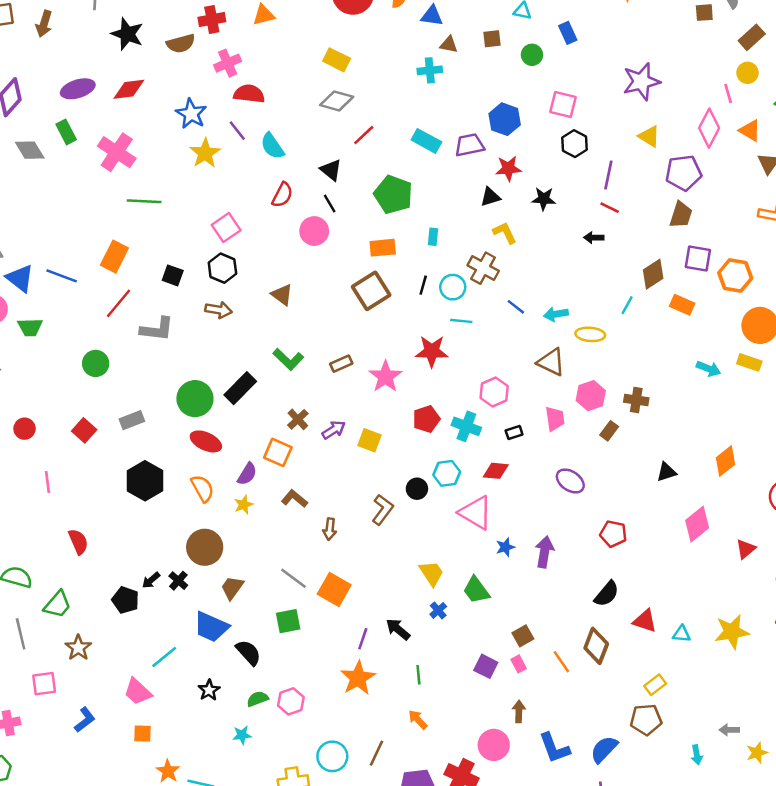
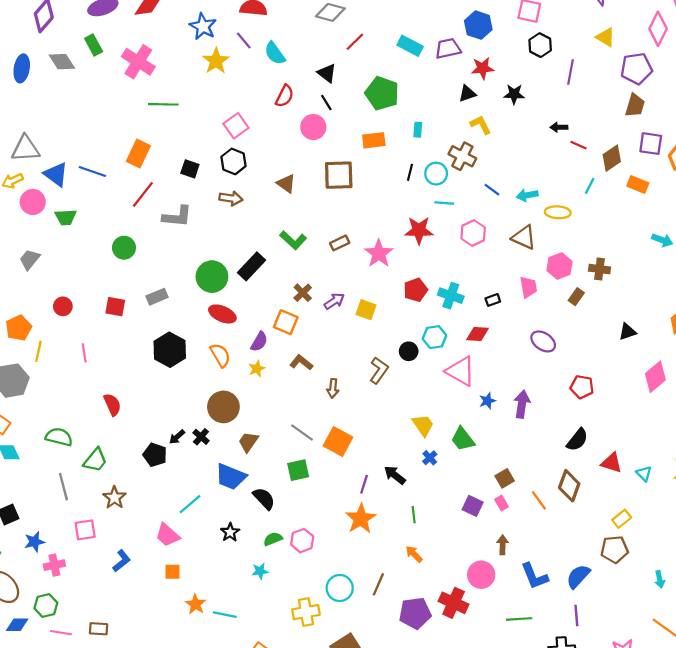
red line: (610, 208) -> (578, 145), moved
brown square: (371, 291) -> (339, 175), moved, turned 32
pink hexagon: (494, 392) -> (473, 233), moved
red square: (84, 430) -> (115, 307), turned -30
cyan triangle: (682, 634) -> (644, 474), turned 42

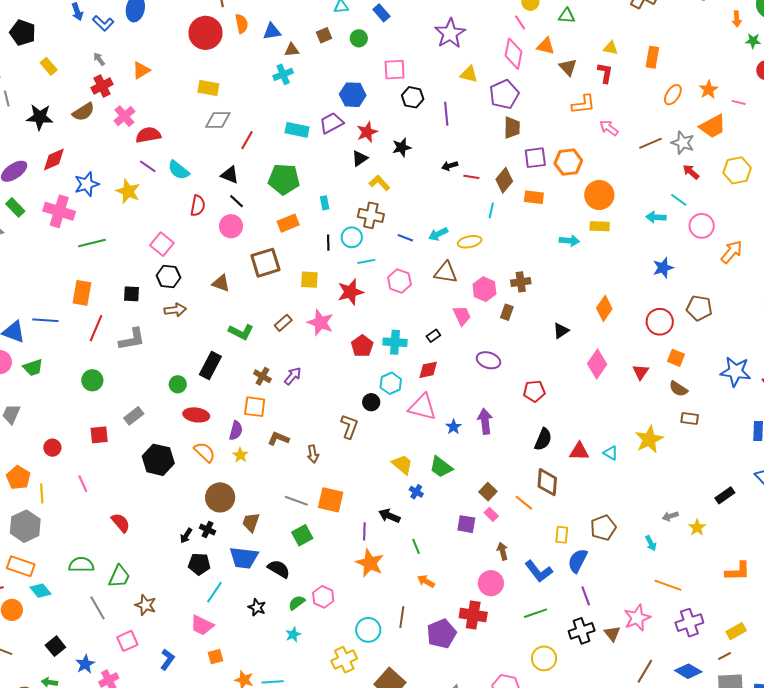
blue star: (203, 26) -> (87, 184), moved, turned -30
green circle: (212, 277) -> (178, 384), size x0.6
yellow square: (366, 310) -> (309, 280), moved
black pentagon: (155, 455) -> (199, 564), moved
yellow rectangle: (622, 519) -> (562, 535), moved, turned -30

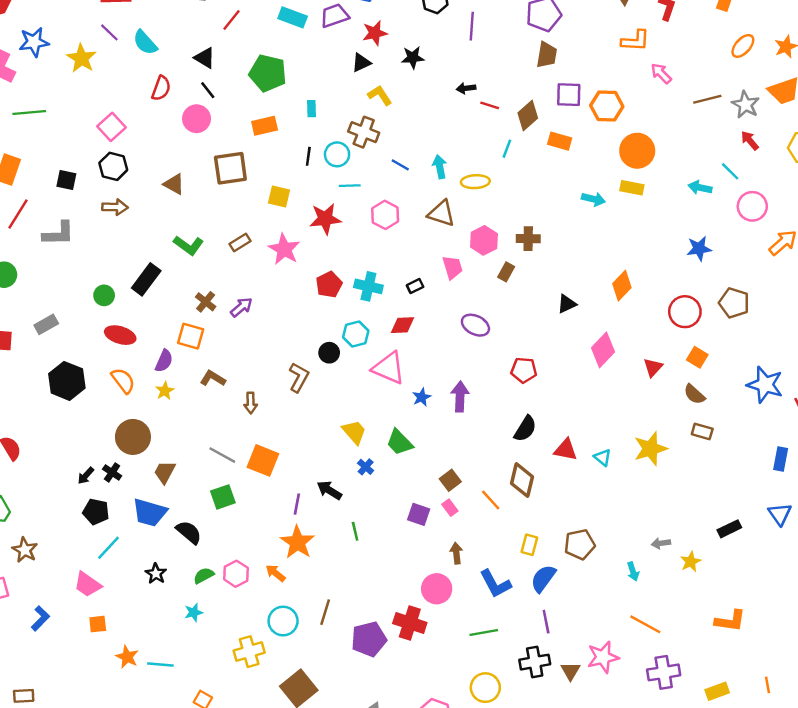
cyan arrow: (438, 234) -> (440, 167), turned 96
orange arrow: (426, 581) -> (275, 573), moved

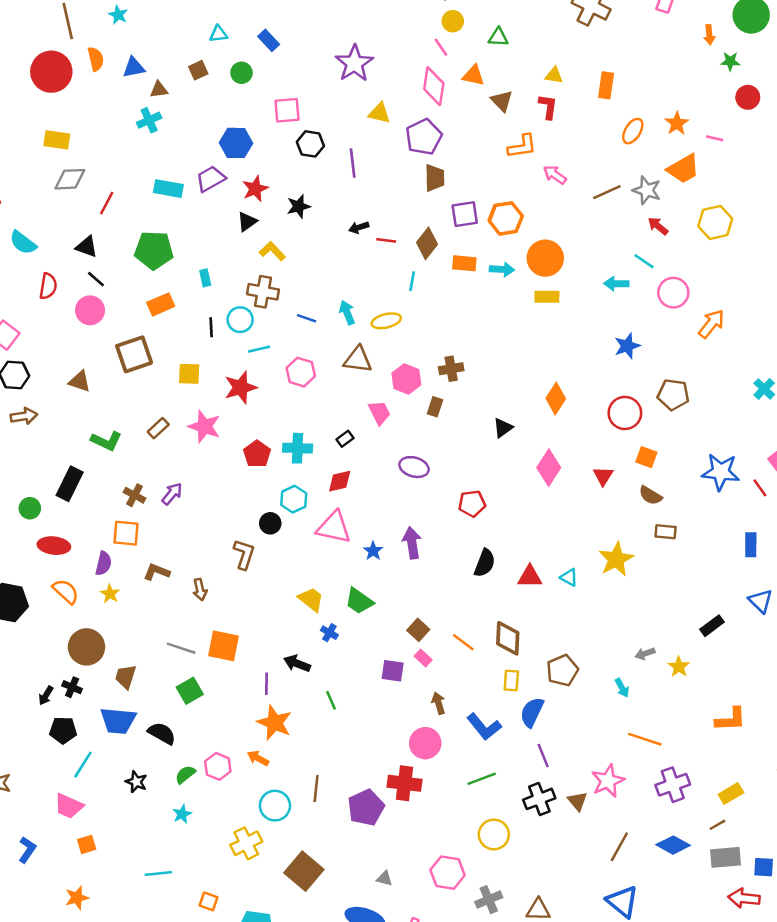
cyan arrow: (593, 199) -> (502, 269), moved
brown diamond: (522, 480) -> (508, 638), moved
orange star: (127, 657) -> (77, 898), moved, turned -30

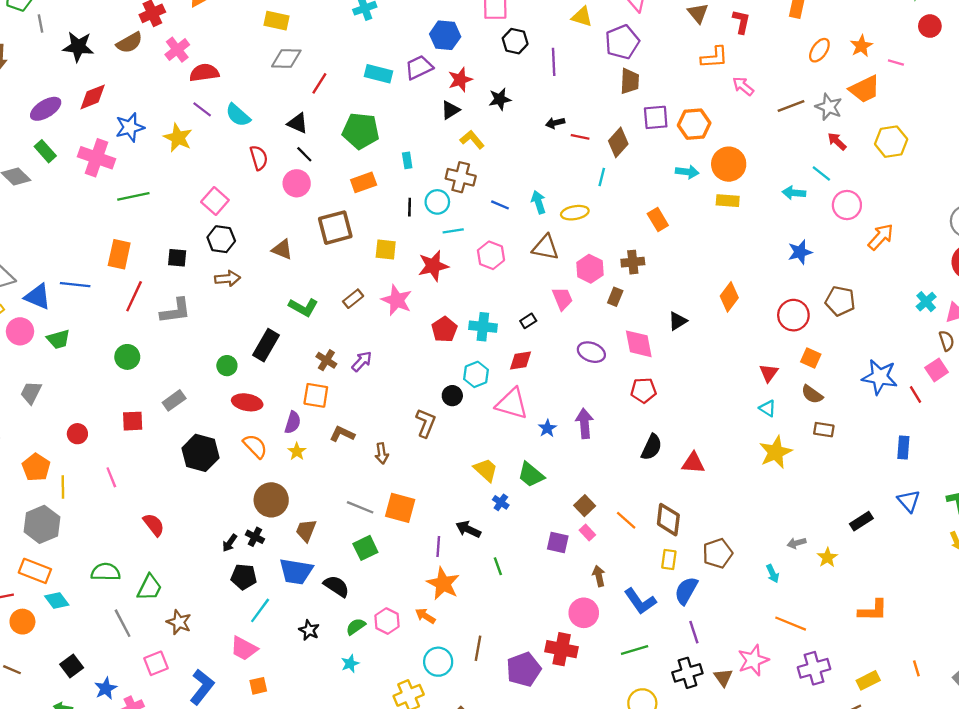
orange rectangle: (464, 263) -> (658, 220), moved, turned 50
red semicircle: (48, 286) -> (259, 158), turned -30
pink diamond: (549, 468) -> (639, 344), moved, turned -48
cyan triangle: (569, 577) -> (768, 408), moved
blue L-shape: (27, 850) -> (202, 687), size x1.4

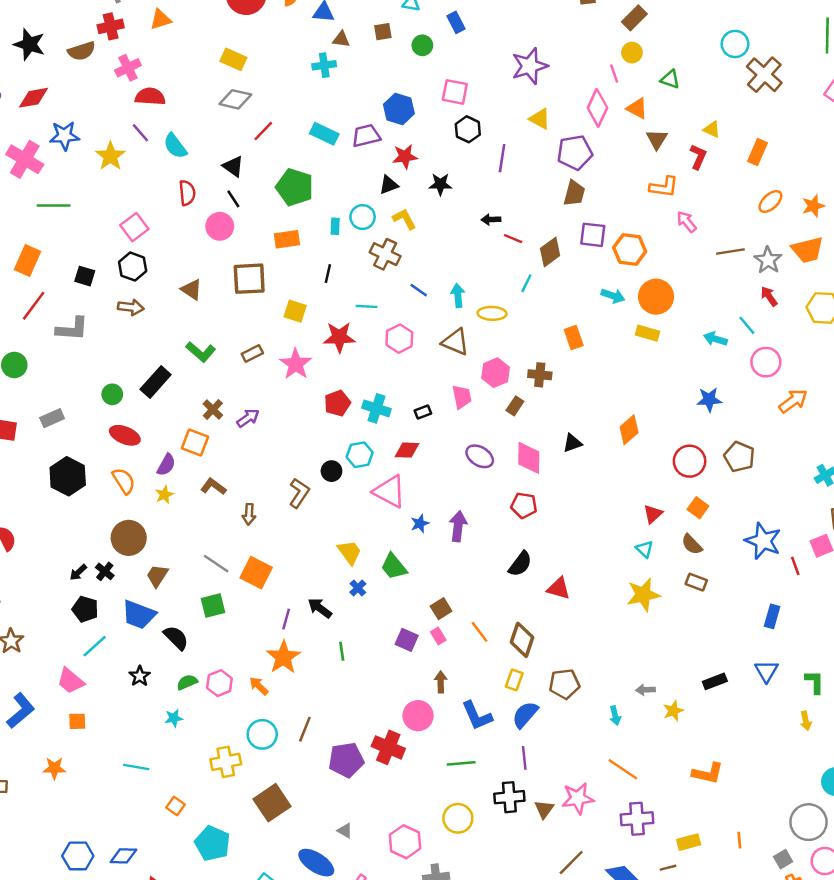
cyan circle: (437, 202) -> (363, 217), moved

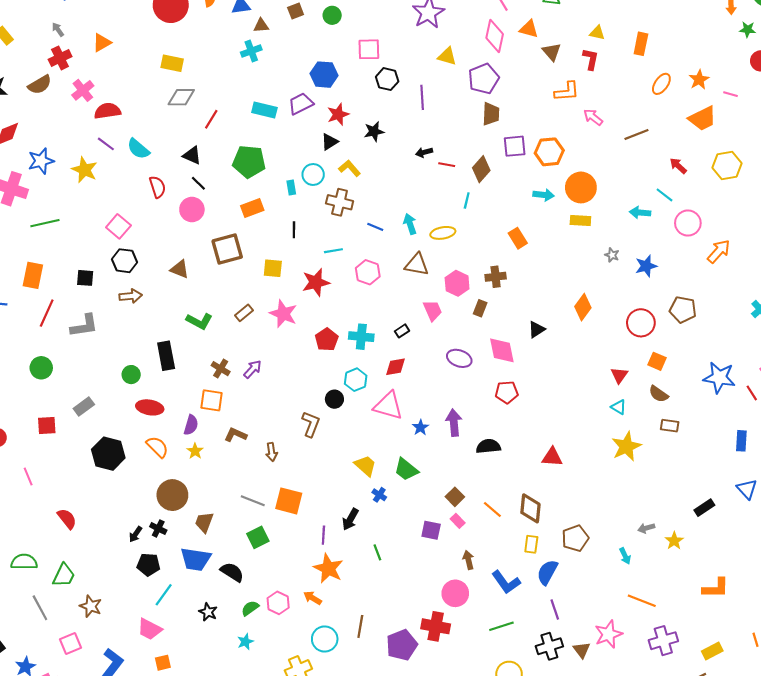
gray star: (768, 260) -> (612, 255), moved, size x0.6
black rectangle: (156, 382) -> (166, 356), turned -40
black semicircle: (520, 564) -> (488, 446), moved, turned -120
black arrow: (320, 608) -> (350, 519), turned -85

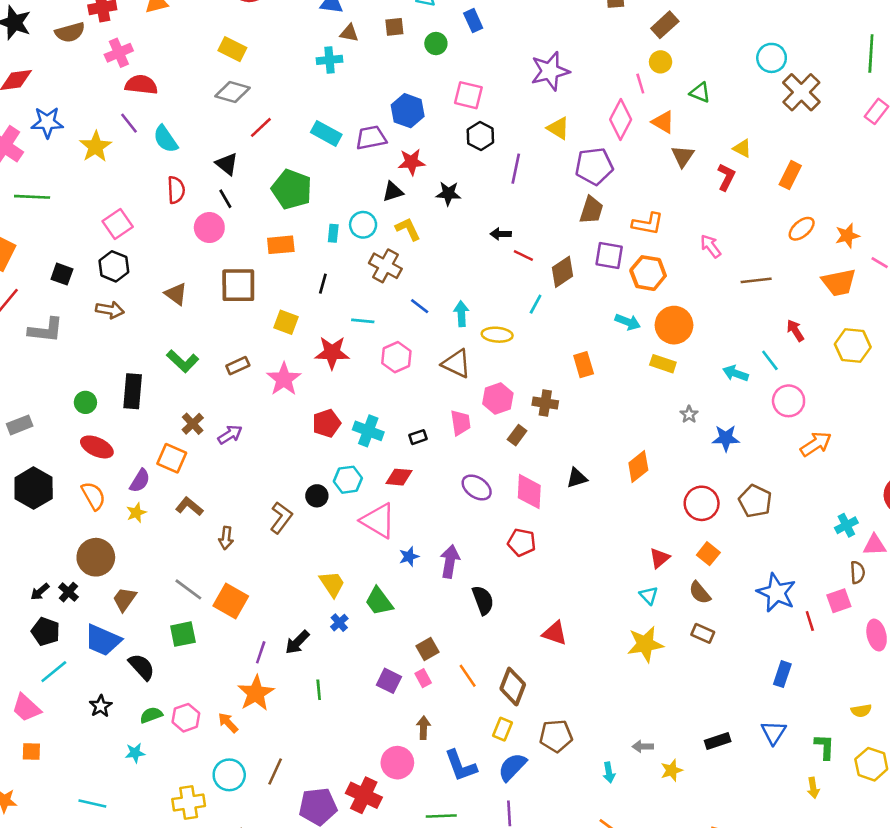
orange L-shape: (567, 91) -> (648, 224), moved
black semicircle: (488, 446) -> (483, 600), turned 60

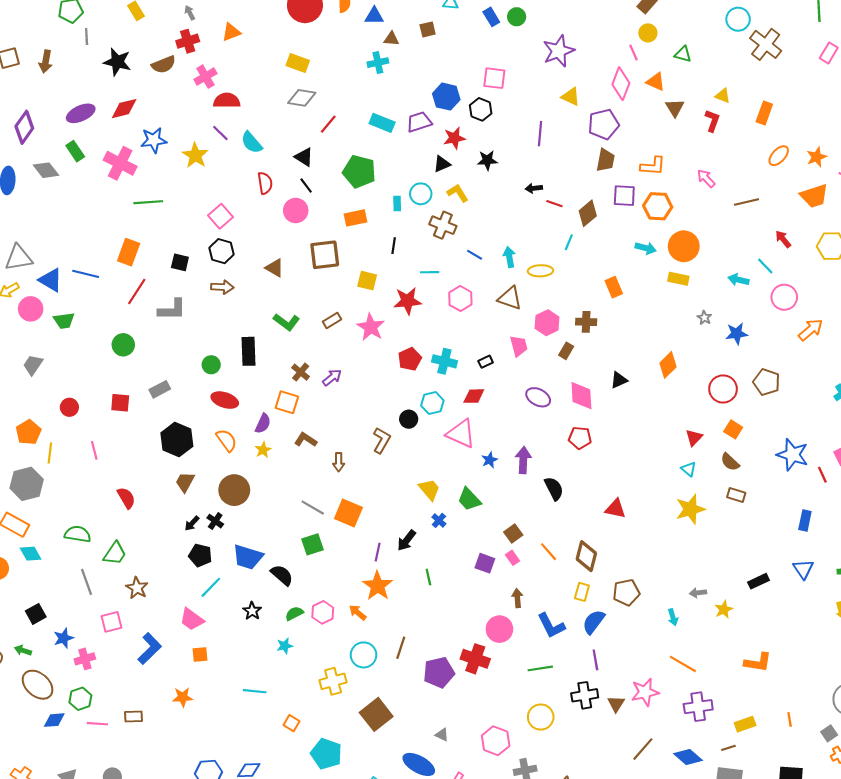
green circle: (436, 44) -> (517, 17), moved
black hexagon: (480, 136) -> (481, 109), moved
brown trapezoid: (125, 599) -> (185, 482), moved

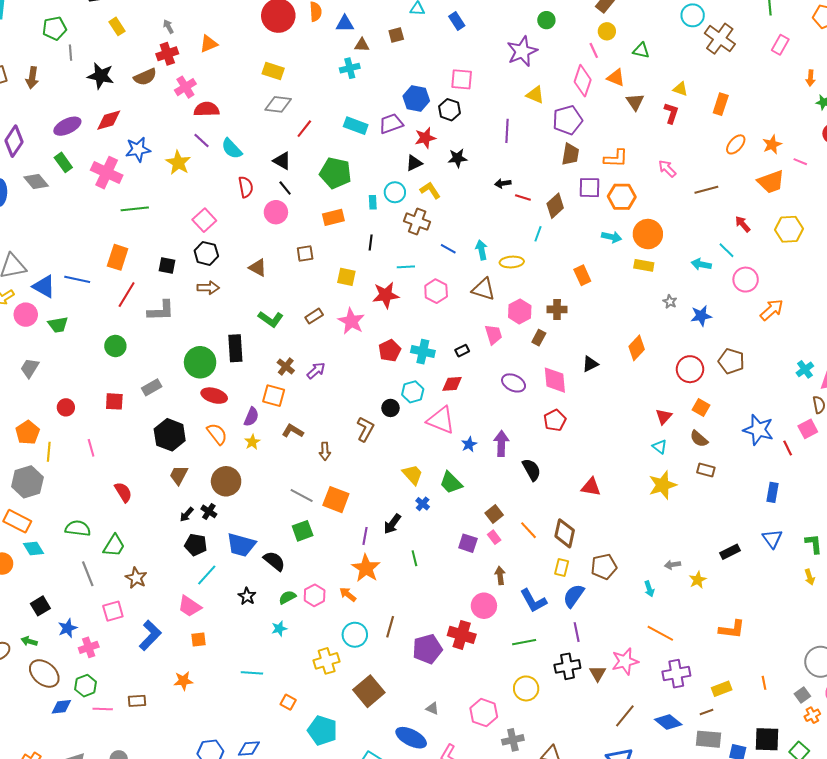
green circle: (517, 17) -> (546, 20), moved
brown square: (325, 255) -> (305, 254), size x0.6
green circle: (211, 365) -> (200, 362), size x1.8
red pentagon: (580, 438) -> (555, 420), turned -30

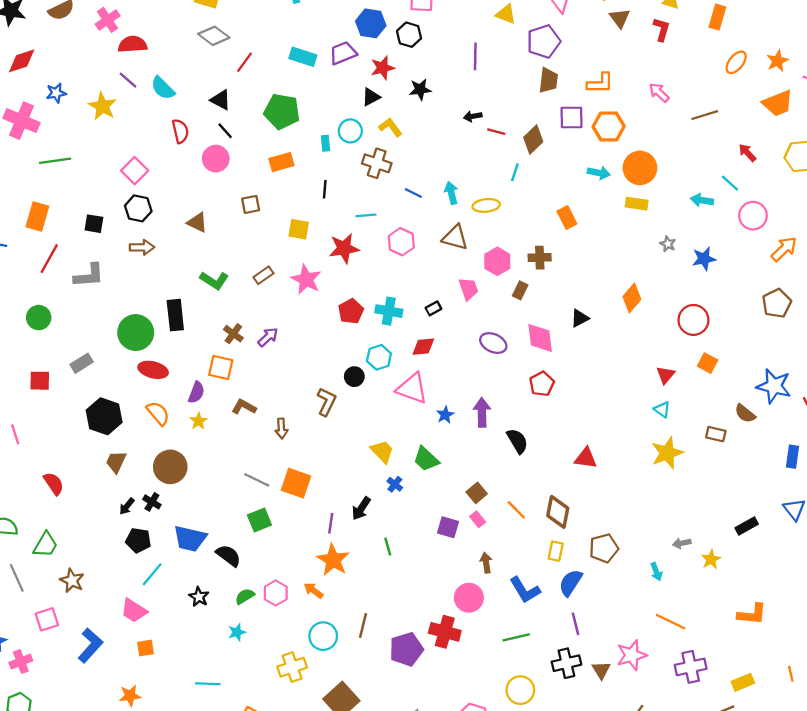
gray diamond: (278, 104) -> (214, 36), turned 32
blue star: (138, 149) -> (56, 93), size x0.7
brown pentagon: (731, 361) -> (777, 303), moved, turned 30
brown semicircle: (699, 439) -> (745, 413), moved

